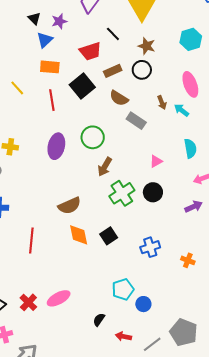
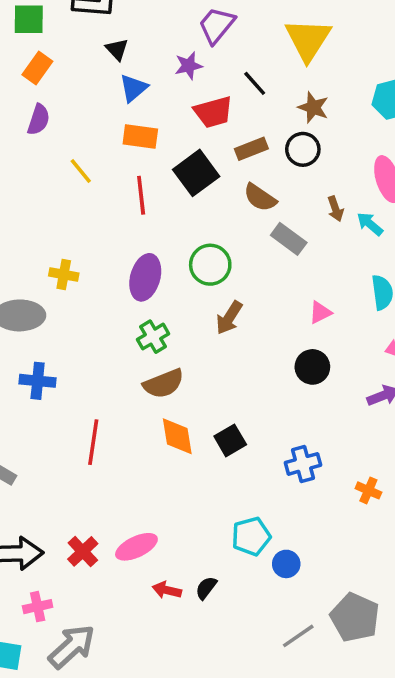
purple star: (59, 21) -> (189, 66), moved
green cross: (122, 193) -> (153, 337), moved, size x0.7
red arrow: (123, 336) -> (167, 590), moved

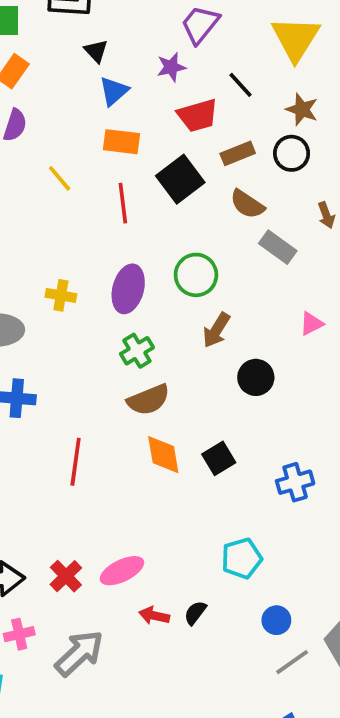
yellow cross: (64, 274) -> (61, 295), moved
black circle: (312, 367) -> (256, 377), moved
blue circle: (286, 564) -> (276, 620), moved
gray arrow: (72, 647) -> (79, 653), moved

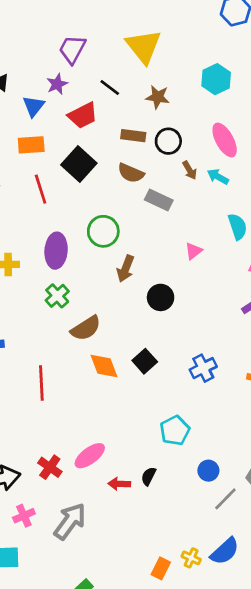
blue triangle: (114, 91) -> (34, 106), moved
brown rectangle: (238, 153) -> (133, 136), moved, turned 40
black circle: (292, 153) -> (168, 141), moved
green cross: (137, 351) -> (57, 296), moved

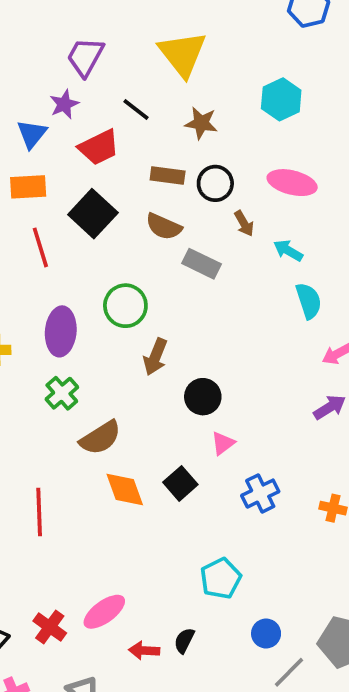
pink ellipse: (225, 140) -> (292, 183), turned -48
cyan arrow: (218, 177) -> (288, 250), moved
pink triangle: (194, 251) -> (223, 443), moved

